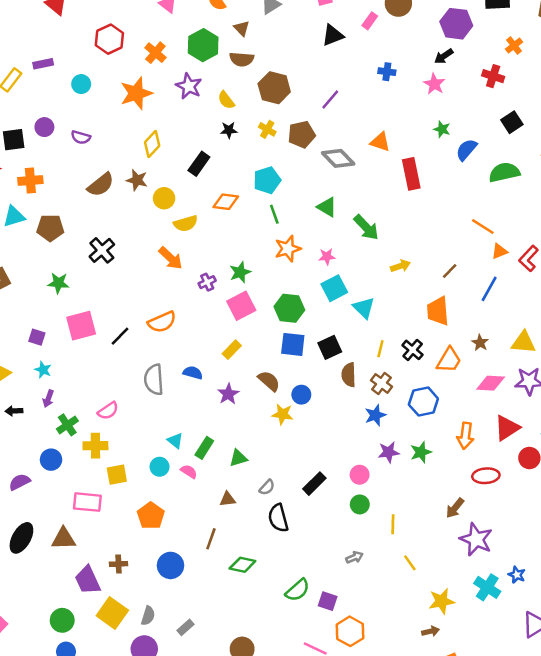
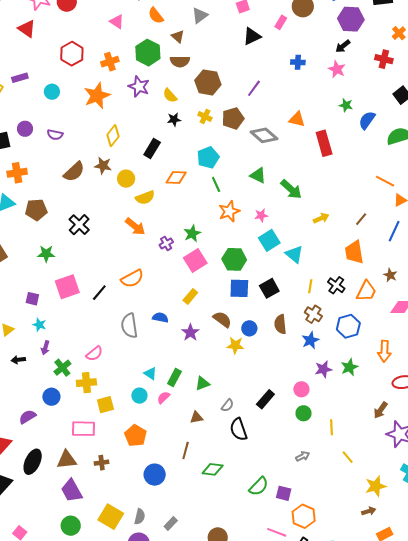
orange cross: (155, 53) -> (110, 62), turned 36
brown semicircle: (349, 375) -> (280, 324), moved
pink semicircle: (189, 471) -> (163, 398), turned -72
brown cross: (119, 564) -> (102, 463), moved
purple trapezoid: (88, 580) -> (72, 491), moved

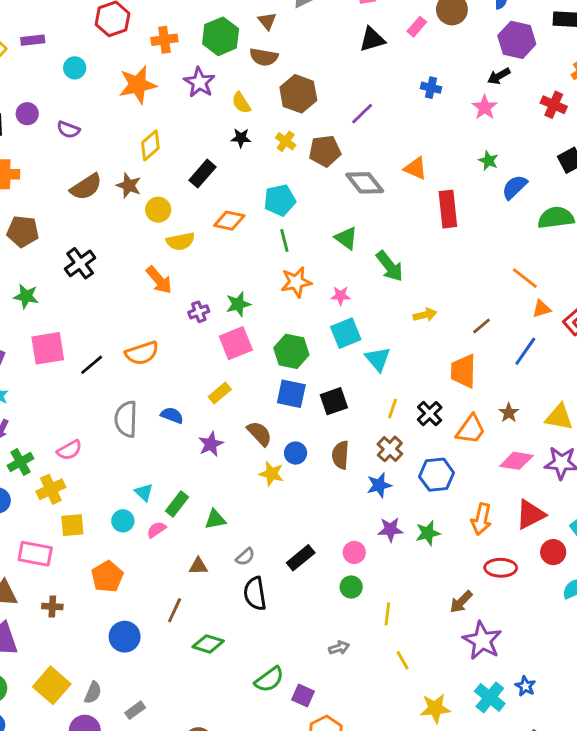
yellow cross: (86, 383) -> (51, 489), turned -30

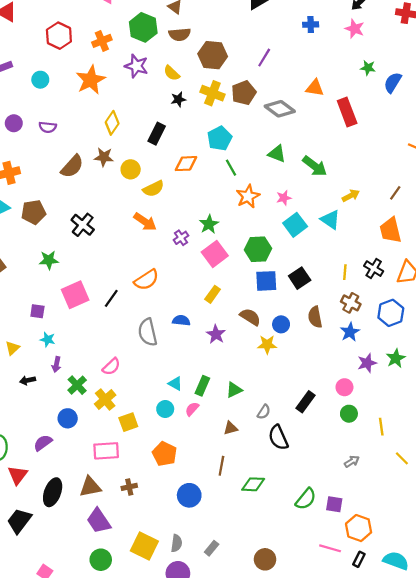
yellow cross: (286, 141) -> (212, 93), size x1.5
cyan triangle: (378, 359) -> (330, 220), moved

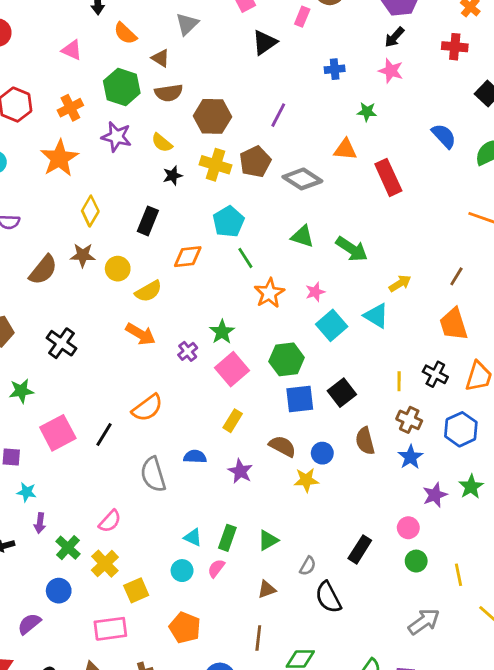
green star: (368, 68) -> (367, 112), moved
blue semicircle: (393, 82) -> (444, 136), turned 110
gray arrow: (352, 462) -> (424, 622), size x1.6

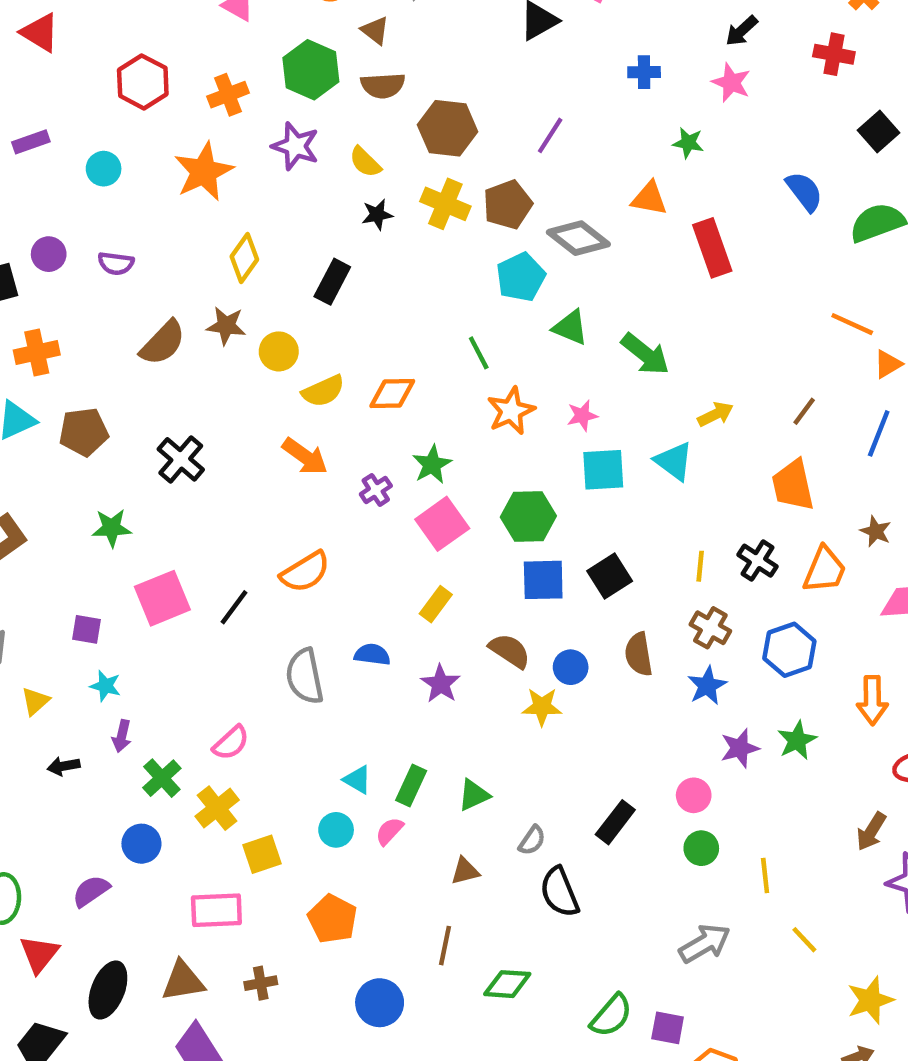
cyan pentagon: (228, 222) -> (521, 277), moved
orange diamond: (188, 257) -> (392, 394), moved
cyan square: (332, 325) -> (603, 470), turned 32

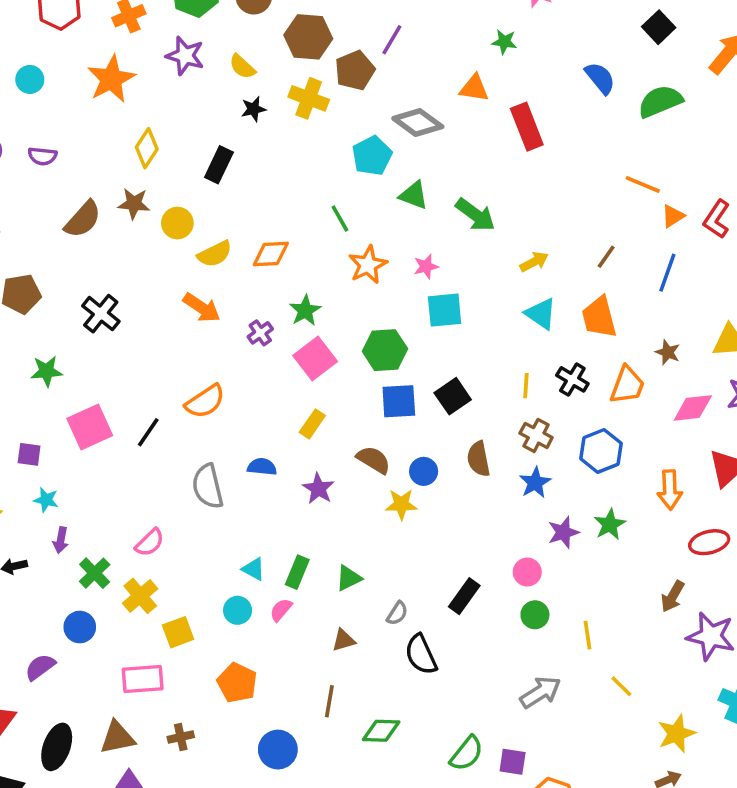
brown pentagon: (508, 205) -> (355, 70), moved
cyan triangle: (674, 461) -> (541, 314), moved

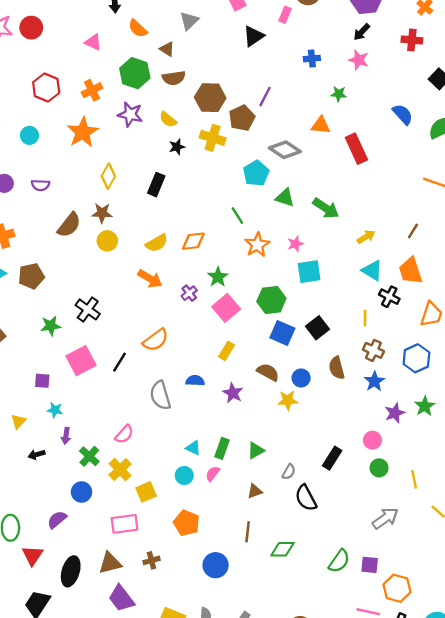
yellow circle: (177, 223) -> (107, 241), moved
black cross: (101, 314) -> (88, 309), moved
black cross: (572, 379) -> (389, 297), moved
blue square: (399, 401) -> (282, 333), turned 30

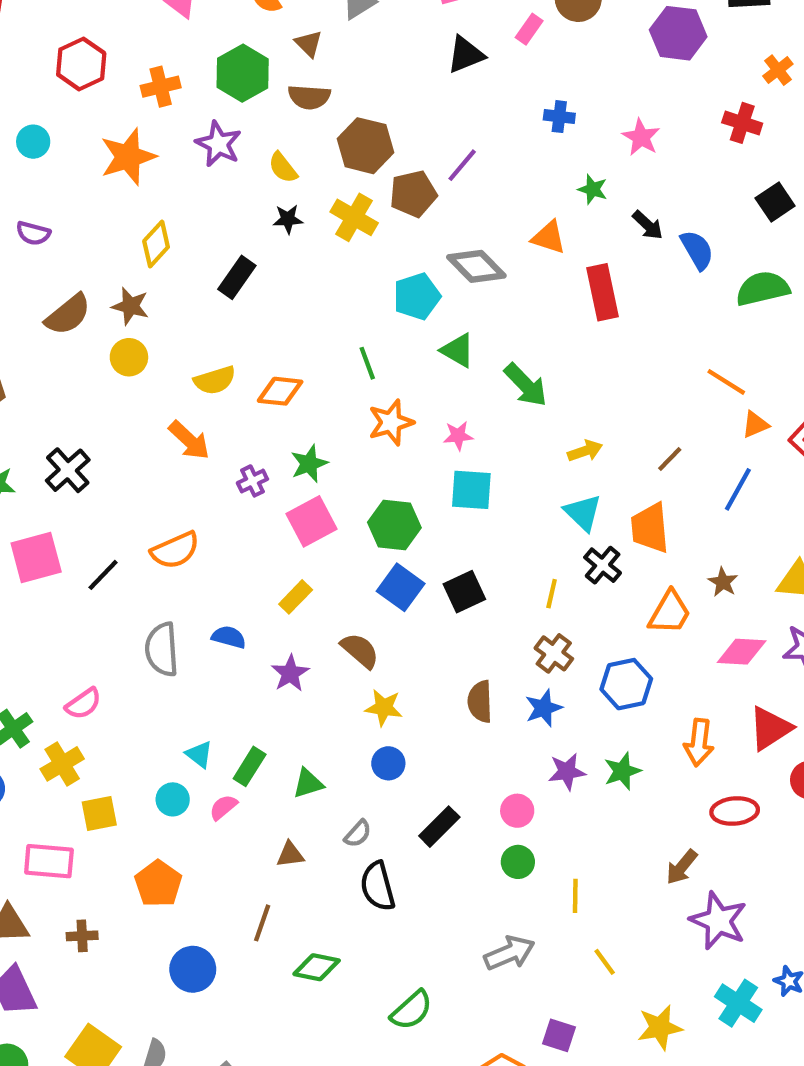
black arrow: (362, 32) -> (648, 225), moved, turned -102
brown semicircle: (337, 368) -> (480, 702), moved
blue circle: (301, 378) -> (388, 763), moved
purple square: (370, 565) -> (559, 1035), moved

